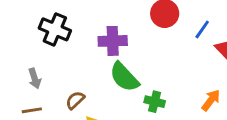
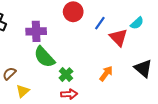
green cross: (155, 102) -> (66, 75), turned 32

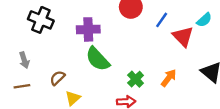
green cross: (66, 75) -> (136, 79), moved

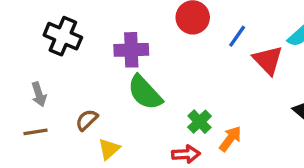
orange arrow: (169, 78) -> (230, 139), moved

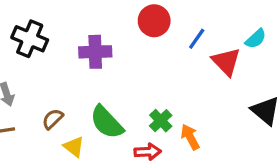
green semicircle: (145, 93) -> (107, 122), moved
orange arrow: (230, 139) -> (190, 137), turned -65
yellow triangle: (109, 149) -> (74, 147), turned -40

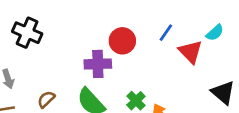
red circle: (154, 21) -> (122, 41), moved
purple cross: (95, 52) -> (98, 64), moved

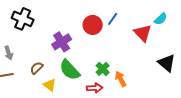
blue line: (166, 33) -> (113, 19), moved
purple cross: (98, 64) -> (62, 42), moved, turned -30

